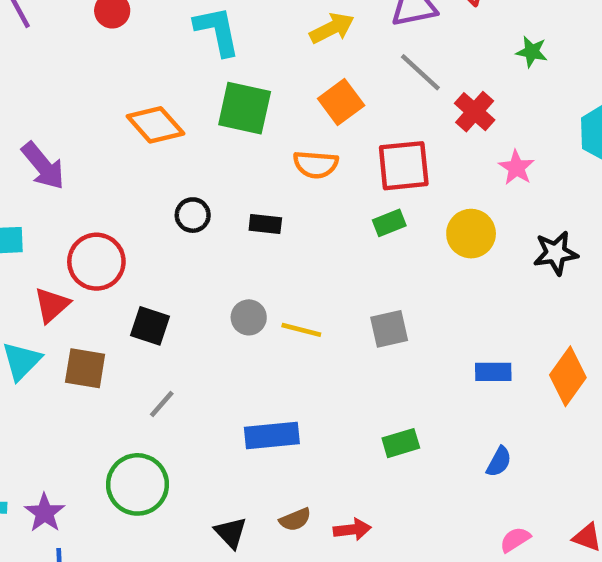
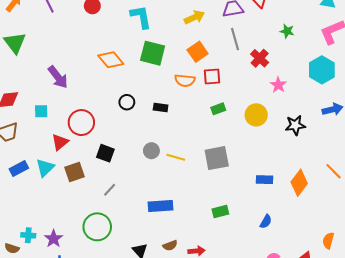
gray line: (420, 72) -> (235, 39), turned 30
red square: (404, 166) -> (212, 76), moved, size x0.7
gray square: (389, 329) -> (217, 158), size x1.4
brown square: (85, 368) -> (75, 172), turned -30

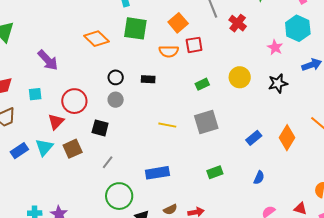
pink star: (278, 85) -> (275, 47), moved
green rectangle: (218, 109) -> (202, 84), moved
gray circle: (151, 151) -> (116, 100), moved
blue rectangle: (264, 180) -> (254, 138), turned -35
green circle: (97, 227) -> (119, 196), moved

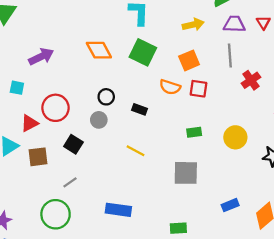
purple arrow: (48, 60) -> (41, 57), turned -90
yellow line: (167, 125) -> (135, 151), moved
green circle: (119, 196) -> (56, 214), moved

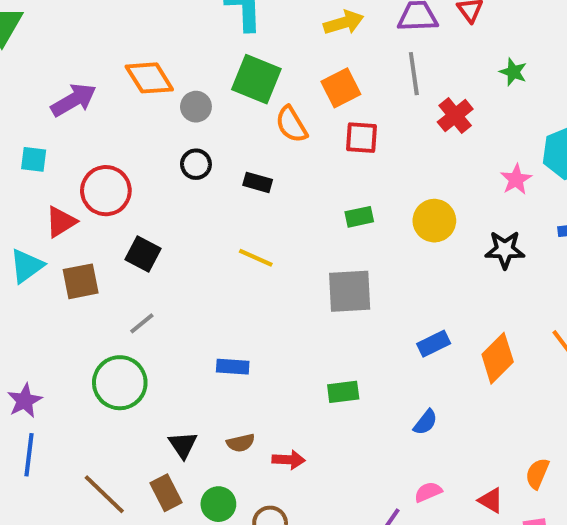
orange diamond: (99, 50) -> (149, 78), moved
orange semicircle: (170, 87) -> (291, 124), moved, turned 45
gray circle: (99, 120) -> (196, 107), moved
blue rectangle: (118, 210) -> (233, 367), size x0.7

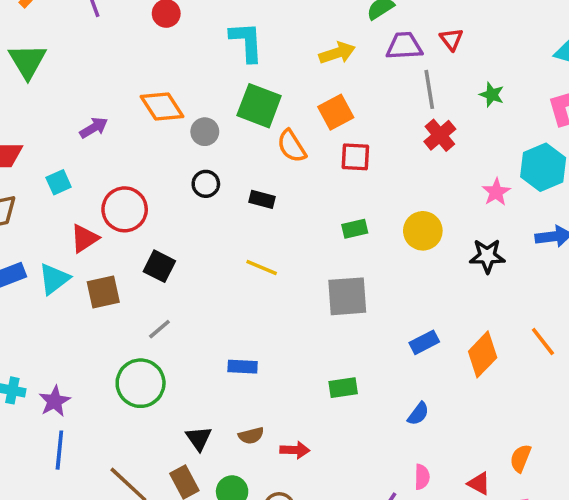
gray line: (414, 74) -> (429, 89), moved
purple arrow: (74, 100) -> (94, 128), size x0.7
cyan square: (34, 159) -> (59, 182), turned -30
pink semicircle: (428, 492) -> (422, 477), turned 115

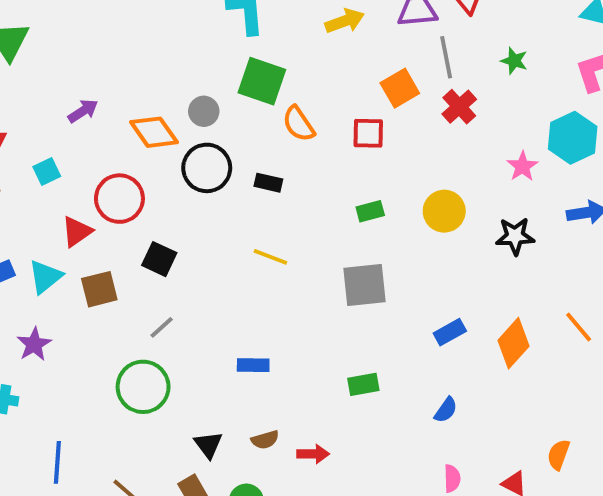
orange diamond: (162, 107) -> (154, 132), moved
orange square: (336, 112) -> (400, 88), moved
black circle: (206, 184) -> (207, 168), size x1.6
purple star: (55, 401) -> (34, 344), moved

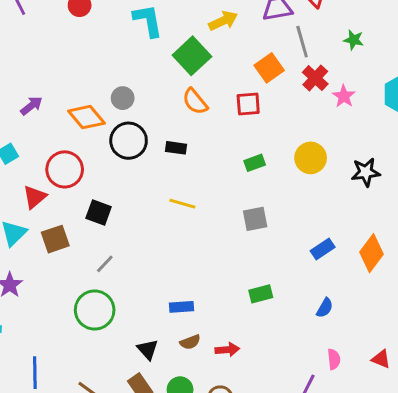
green square: (262, 81) -> (192, 56), moved, turned 33
pink star: (522, 166) -> (344, 96), moved
gray square: (364, 285) -> (255, 219), size x0.7
blue rectangle: (253, 365) -> (182, 307), moved

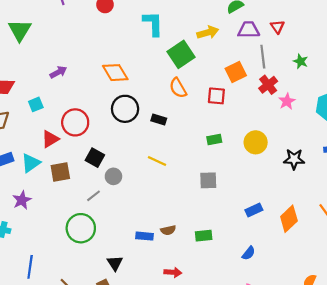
gray circle: (123, 98) -> (113, 176), moved
orange diamond: (86, 117) -> (115, 73), moved
brown semicircle: (190, 342) -> (168, 230), moved

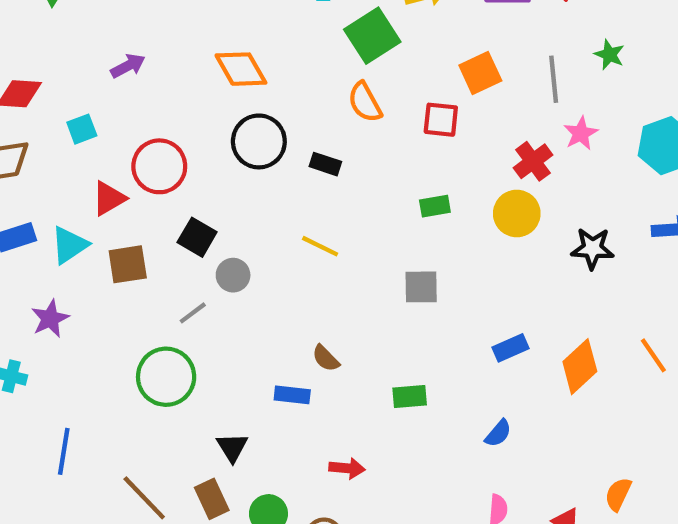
gray line: (263, 57) -> (554, 79), moved
red cross: (268, 85) -> (533, 161), moved
brown semicircle: (168, 230) -> (326, 358), moved, turned 56

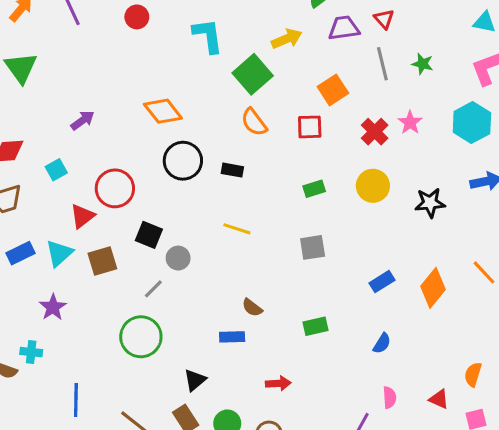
gray line: (554, 79) -> (382, 64), moved
red cross: (533, 161) -> (375, 132), moved
black triangle: (232, 447) -> (195, 380), turned 30

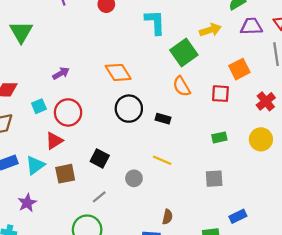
red circle: (115, 188) -> (68, 112), moved
gray circle: (178, 258) -> (134, 178), moved
blue rectangle: (382, 282) -> (238, 216), moved
brown semicircle: (252, 308) -> (167, 217), turned -120

